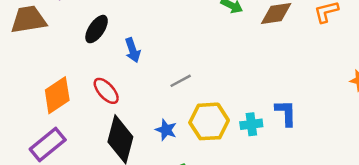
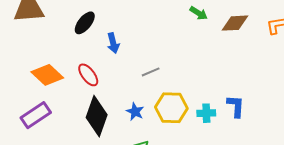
orange diamond: (57, 95) -> (47, 75), turned 72

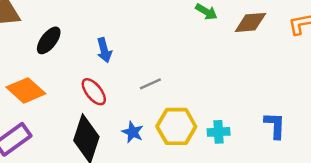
black ellipse: (85, 23) -> (49, 40), moved
red ellipse: (88, 75) -> (94, 92), moved
blue L-shape: (236, 106) -> (275, 125), moved

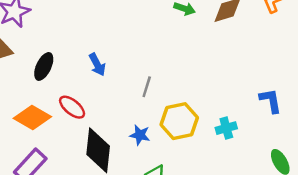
gray line: (150, 84) -> (147, 87), turned -36
red ellipse: (94, 92) -> (72, 107), moved
cyan cross: (219, 132) -> (226, 128), moved

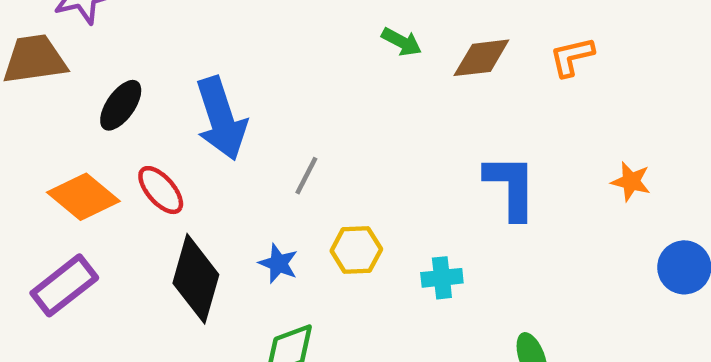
blue arrow: (97, 65) -> (221, 119), size x1.8
blue L-shape: (271, 101) -> (511, 187), moved, size x1.4
yellow hexagon: (179, 121) -> (356, 250), size x0.7

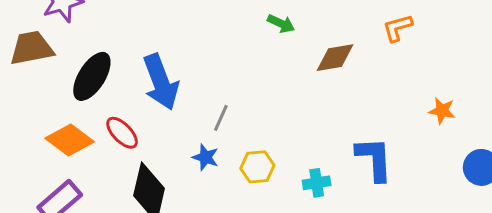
brown diamond: (481, 58) -> (335, 58), moved
black ellipse: (121, 105) -> (92, 76), size x1.4
blue L-shape: (511, 187) -> (374, 159), moved
blue star: (278, 263) -> (206, 157), moved

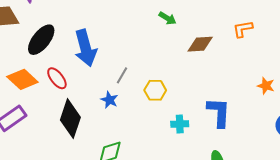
yellow hexagon: (257, 167) -> (155, 90), moved

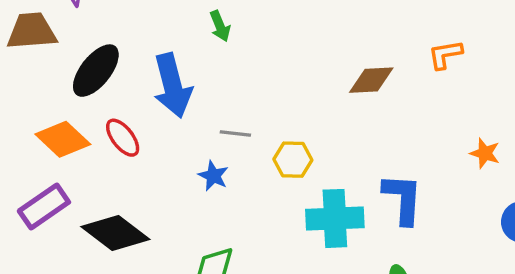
green arrow: (167, 18) -> (220, 26), moved, turned 36
gray line: (122, 75) -> (235, 133), turned 66
black diamond: (70, 119) -> (115, 233), moved, turned -72
cyan cross: (180, 124) -> (335, 218), size x1.8

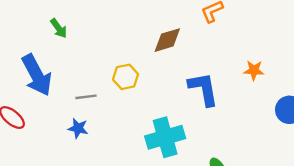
yellow hexagon: (293, 160) -> (126, 77), moved
blue L-shape: (403, 199) -> (203, 89), moved

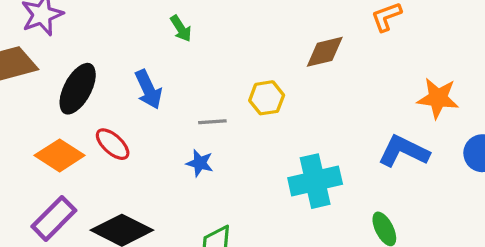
orange star: (254, 70) -> (438, 98), size x1.5
blue arrow: (37, 75) -> (148, 89), size x0.7
blue L-shape: (203, 89) -> (404, 151), moved, turned -57

